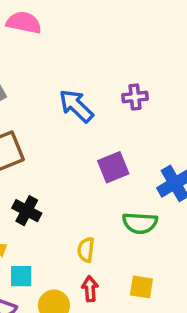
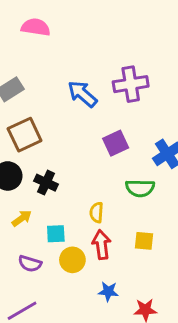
purple cross: (135, 97) -> (131, 84), size x1.6
cyan square: (21, 276) -> (56, 234), moved
red arrow: (90, 289) -> (101, 245), size x1.4

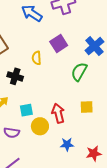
green semicircle: (140, 188) -> (79, 72), turned 126
yellow semicircle: (96, 212) -> (37, 58), moved

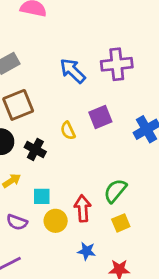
yellow semicircle: (37, 58) -> (68, 131), turned -32
green semicircle: (79, 72) -> (115, 191), moved
yellow square: (87, 107) -> (121, 223), moved, turned -32

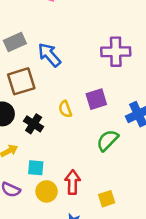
blue arrow: (73, 71) -> (49, 55), moved
green semicircle: (115, 191) -> (107, 140), moved

